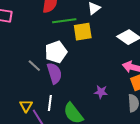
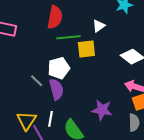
purple star: (101, 92) -> (102, 110), size x1.5
yellow triangle: (26, 106) -> (27, 121), size x1.5

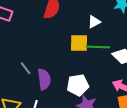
green line: (68, 37) -> (98, 47), moved
white pentagon: (59, 68) -> (78, 85), moved

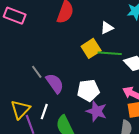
yellow square: (79, 43) -> (91, 48), turned -36
purple semicircle: (44, 79) -> (55, 83), turned -30

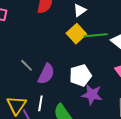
white triangle: (107, 28) -> (80, 10), moved
purple semicircle: (55, 83) -> (46, 74), turned 70

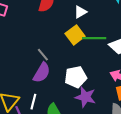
gray line: (27, 65) -> (43, 55), moved

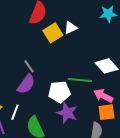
yellow square: (75, 35) -> (53, 33), moved
green line: (94, 38) -> (80, 80), moved

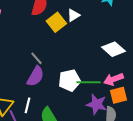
green line: (80, 80) -> (89, 82), moved
pink arrow: (103, 96) -> (114, 79), turned -42
purple star: (67, 113) -> (97, 104), moved

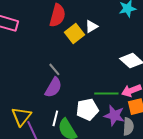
white pentagon: (70, 80) -> (87, 109), moved
white line: (28, 105) -> (55, 118), moved

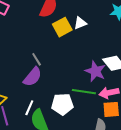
purple star: (114, 116) -> (95, 71), moved

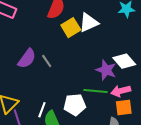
white triangle: (80, 23) -> (89, 23), size x1.5
purple semicircle: (33, 77) -> (27, 59), moved

